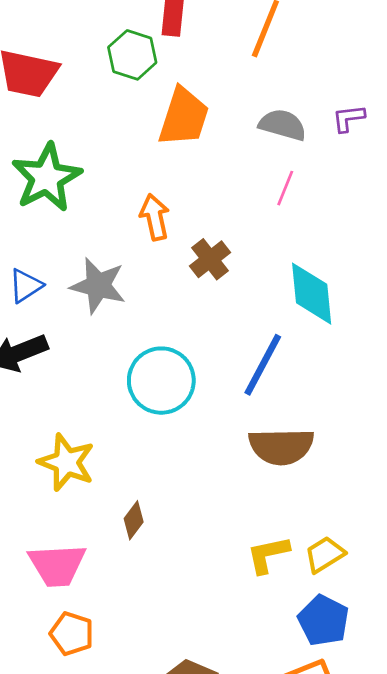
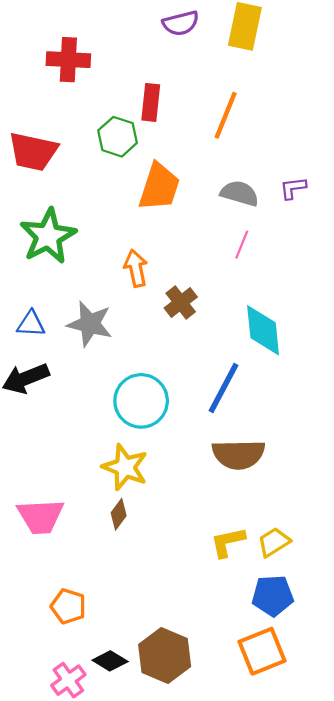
blue triangle: (26, 286) -> (31, 324), turned 36
yellow star: (66, 462) -> (125, 467), moved
pink trapezoid: (57, 565) -> (41, 516), moved
blue pentagon: (323, 620) -> (273, 596), turned -30

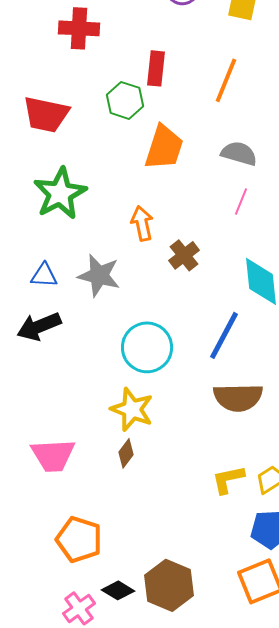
orange pentagon: (68, 606) -> (79, 539), size x1.4

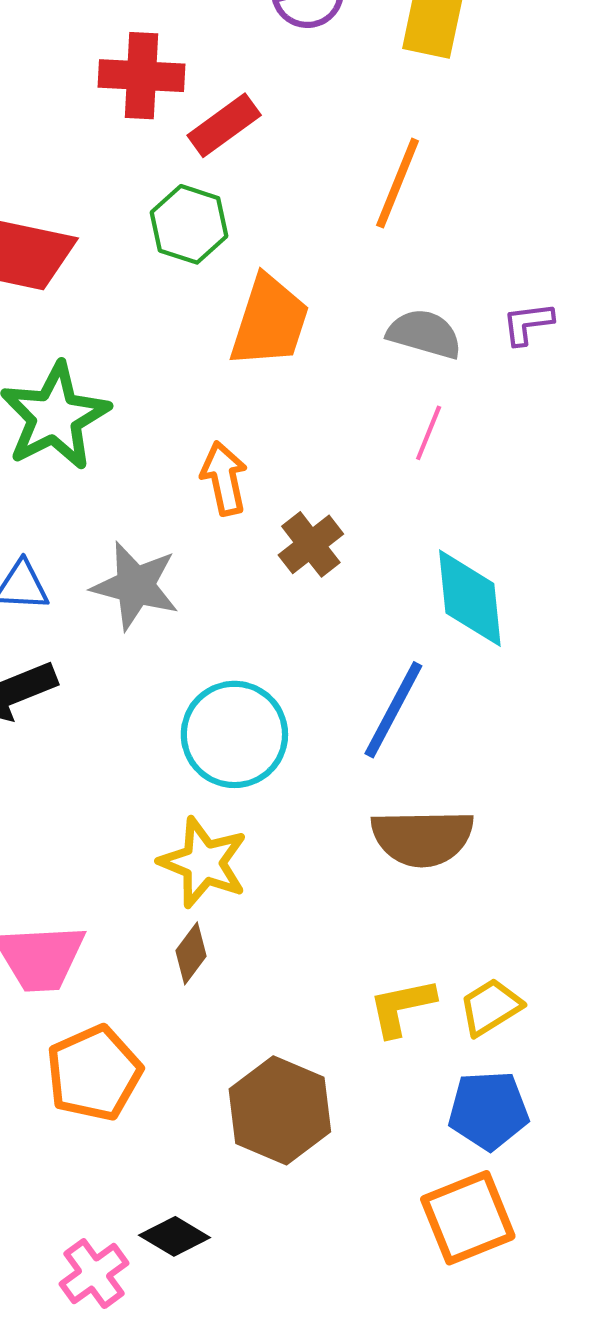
red cross: (79, 28) -> (141, 76), moved
red rectangle: (156, 68) -> (224, 125), moved, turned 48
orange pentagon: (79, 539) -> (94, 1073), moved, turned 30
brown hexagon: (169, 585) -> (280, 1110), moved

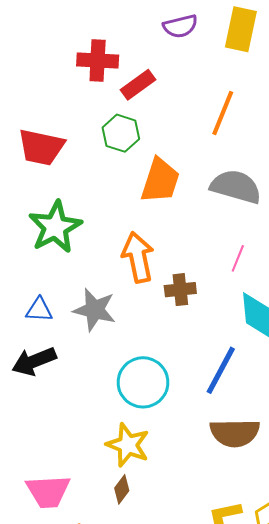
gray semicircle: (424, 334) -> (236, 187), size x1.4
pink line: (429, 433) -> (238, 258), moved
orange arrow: (224, 478) -> (138, 257), size x1.4
brown cross: (311, 544) -> (180, 290), turned 32

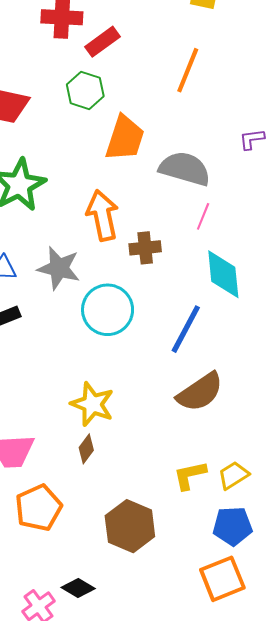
gray semicircle: (236, 187) -> (185, 169), moved
cyan circle: (143, 382) -> (108, 310), moved
brown semicircle: (235, 433) -> (200, 392), turned -33

